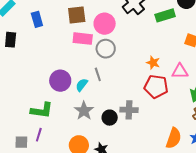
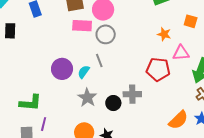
orange star: (153, 63) -> (164, 34), moved
green L-shape: (42, 110) -> (30, 103), moved
orange semicircle: (174, 138) -> (178, 120), turned 30

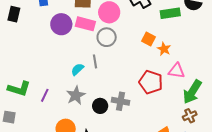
orange square: (191, 21) -> (149, 39), moved
purple circle: (62, 69) -> (61, 24), moved
purple line: (44, 124) -> (45, 95), moved

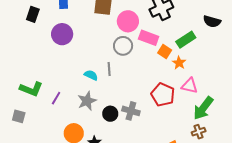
green rectangle: (170, 13) -> (186, 40), moved, turned -30
purple circle: (61, 24) -> (62, 34), moved
pink rectangle: (85, 24) -> (149, 38), moved
cyan semicircle: (77, 69) -> (91, 75), turned 64

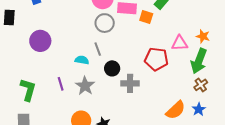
purple circle: (62, 34) -> (40, 41), moved
orange star: (179, 63) -> (203, 36), moved
green L-shape: (31, 89) -> (28, 90), turned -80
purple line: (56, 98) -> (61, 84), moved, turned -32
black circle: (110, 114) -> (112, 68), moved

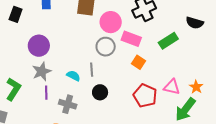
orange square: (146, 17) -> (138, 62), moved
gray cross: (130, 83) -> (68, 104), moved
gray star: (85, 86) -> (42, 71), moved

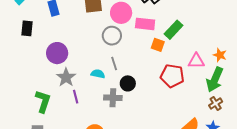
green rectangle: (168, 41) -> (174, 30), moved
gray circle: (106, 47) -> (112, 36), moved
gray cross: (68, 104) -> (113, 98), moved

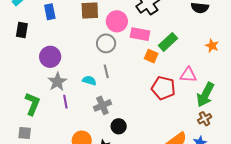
orange star: (220, 55) -> (212, 46), moved
black circle: (128, 83) -> (119, 126), moved
gray cross: (113, 98) -> (102, 105), turned -30

